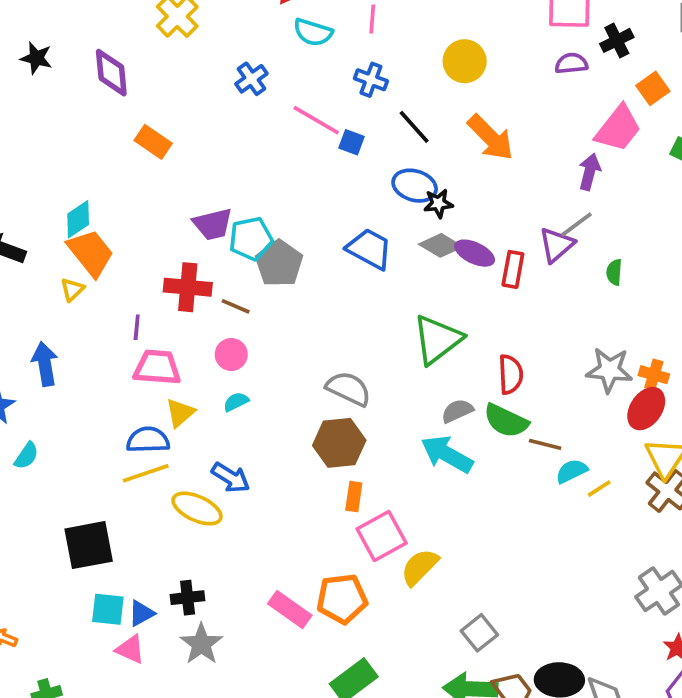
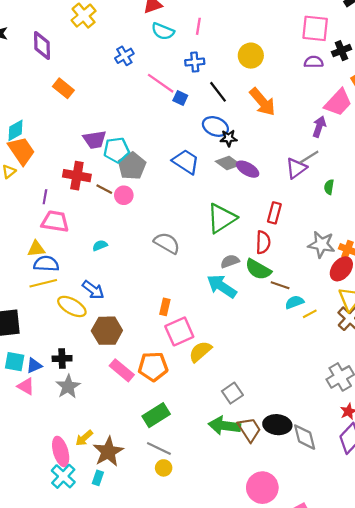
blue cross: (371, 80) -> (195, 62), turned -30
red rectangle: (513, 269) -> (274, 213), moved
pink circle: (231, 354) -> (124, 195), moved
yellow triangle: (180, 413) -> (36, 249), moved, turned 30
brown hexagon: (339, 443) -> (107, 331), moved

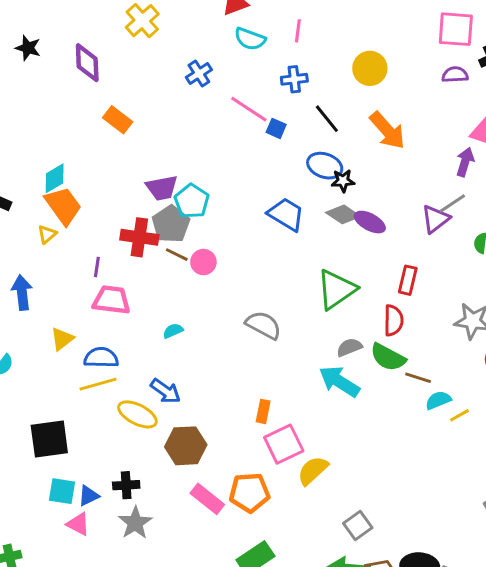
cyan pentagon: (116, 150) -> (192, 201), turned -30
gray pentagon: (132, 166) -> (171, 224), moved
yellow triangle: (36, 249) -> (62, 339), moved, turned -30

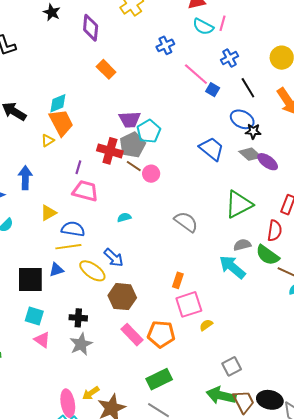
pink line: (298, 31) -> (222, 23), moved
blue cross: (294, 79) -> (229, 58), turned -30
yellow semicircle: (313, 471) -> (206, 325), size x0.6
blue triangle: (89, 496) -> (56, 270), moved

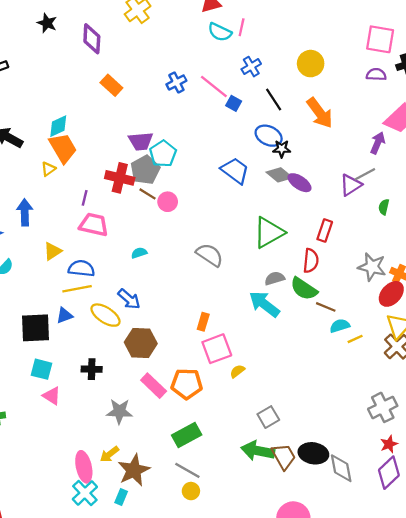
blue cross: (165, 45) -> (176, 83), moved
gray star: (81, 344) -> (119, 411), moved, turned 30

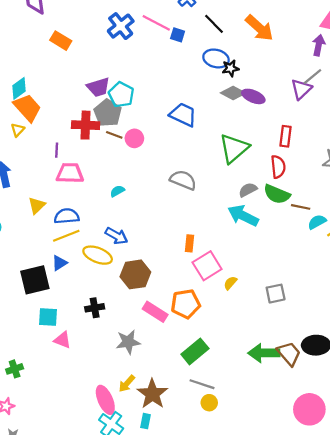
blue cross: (176, 83) -> (121, 26), size x1.4
blue trapezoid: (235, 171) -> (183, 115), moved
gray square: (268, 417) -> (276, 294), moved, turned 30

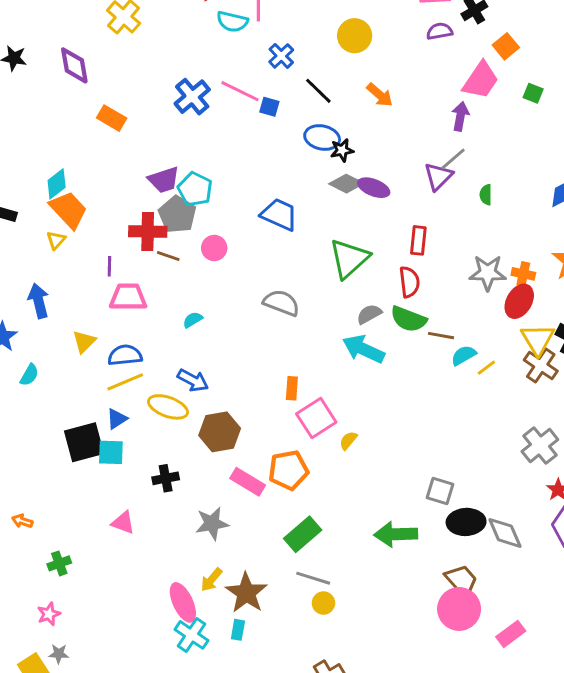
orange arrow: (259, 28) -> (380, 95), size x0.7
brown line: (114, 135) -> (168, 256), moved
gray square: (276, 294) -> (440, 491), moved, turned 30
cyan square: (48, 317) -> (111, 452), moved
brown trapezoid: (289, 354) -> (461, 580), moved

